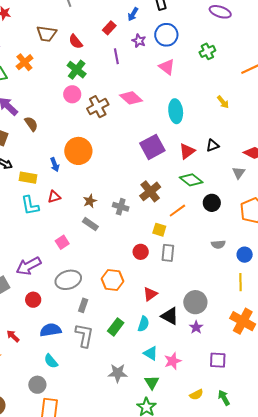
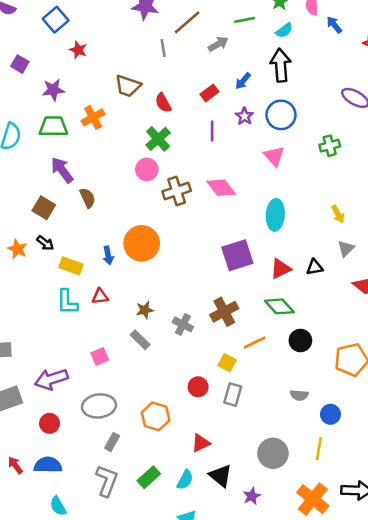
gray triangle: (239, 173) -> (346, 249), moved
gray circle: (195, 302) -> (273, 453), moved
blue semicircle: (51, 330) -> (48, 465), moved

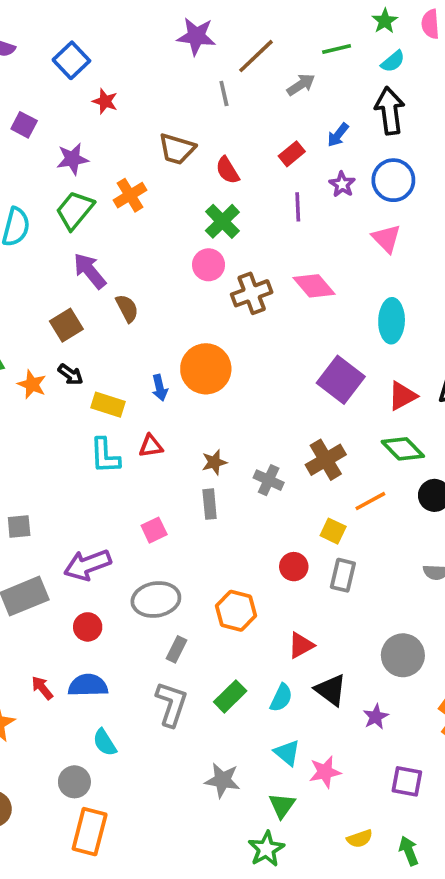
green trapezoid: (53, 126) -> (75, 210), turned -48
brown square: (44, 208) -> (66, 325), turned 30
purple square: (237, 255) -> (341, 380), turned -32
gray rectangle: (140, 340) -> (210, 504), turned 42

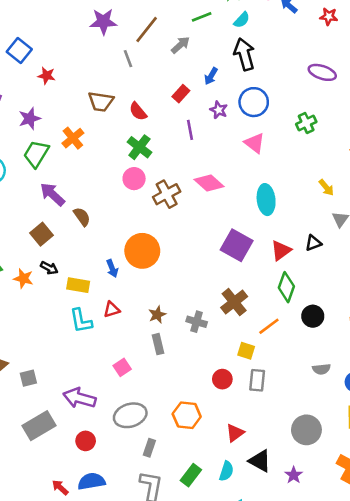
green diamond: (403, 449) -> (286, 287), turned 72
purple arrow: (87, 565) -> (79, 398), turned 44

